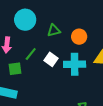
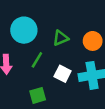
green line: (31, 54) -> (37, 60), moved
green square: (15, 69) -> (38, 95), moved

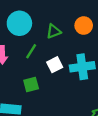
orange circle: (93, 41) -> (84, 26), moved
white square: (63, 74) -> (55, 65), turned 35

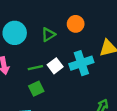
green line: (31, 51) -> (35, 68), moved, turned 56

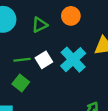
cyan cross: (81, 63) -> (73, 60), turned -30
green square: (36, 89) -> (21, 83), turned -32

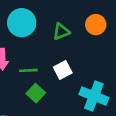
green line: (22, 60) -> (28, 70), moved
cyan cross: (73, 60) -> (94, 96), moved, turned -30

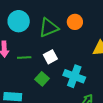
green triangle: (61, 32) -> (49, 28), size x1.5
green square: (36, 93) -> (42, 79), moved

